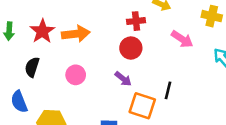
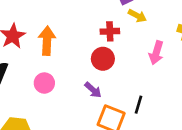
orange arrow: (76, 34) -> (47, 41), turned -84
pink arrow: (182, 39) -> (156, 53), turned 70

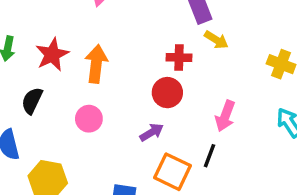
pink arrow: (156, 53) -> (225, 116), moved
purple arrow: (93, 90) -> (152, 132), turned -78

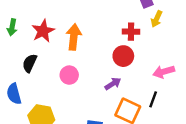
yellow arrow: (216, 40) -> (157, 19), turned 84
pink arrow: (225, 116) -> (164, 72), turned 54

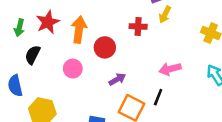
green arrow: (12, 27) -> (19, 28), moved
red circle: (123, 56) -> (105, 47), moved

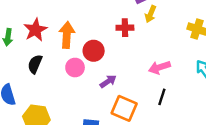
black semicircle: (33, 55) -> (35, 64), moved
pink circle: (73, 69) -> (75, 68), moved
black line: (158, 97) -> (162, 97), moved

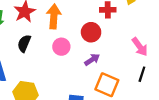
red circle: (94, 51) -> (91, 32), moved
pink arrow: (159, 67) -> (140, 47), turned -108

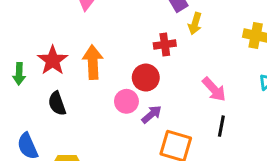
black semicircle: (24, 43) -> (57, 103), turned -36
pink circle: (61, 47) -> (126, 101), moved

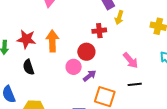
red star: (53, 60) -> (26, 39), turned -30
black line: (221, 126) -> (135, 84), turned 72

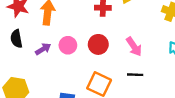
red circle: (86, 52) -> (98, 44), moved
purple arrow: (90, 76) -> (43, 49), moved

